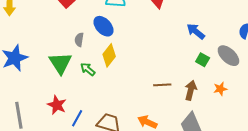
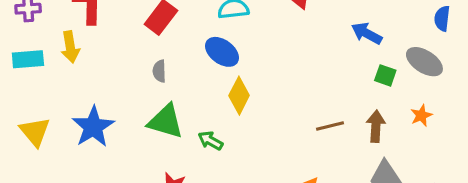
gray semicircle: (79, 40) -> (159, 71), moved
green triangle: (60, 63) -> (166, 121), turned -30
green arrow: (88, 69) -> (210, 141), moved

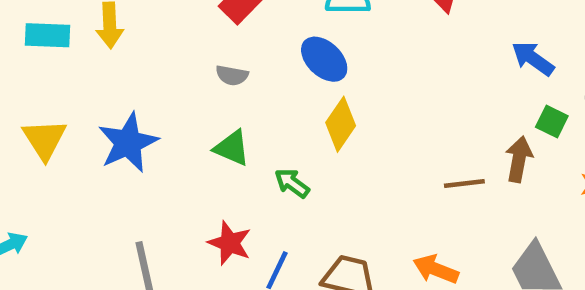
gray semicircle: (159, 71) -> (232, 75), turned -85
green triangle: (166, 121) -> (232, 148), size x0.7
brown arrow: (376, 126) -> (519, 159), moved

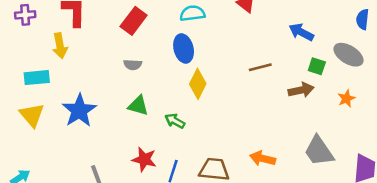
cyan rectangle: (47, 35) -> (37, 78), moved
blue ellipse: (324, 59) -> (184, 48), turned 40
brown arrow: (519, 159) -> (301, 90), turned 75
brown line: (464, 184) -> (260, 67), moved

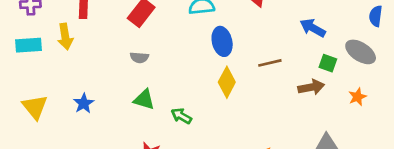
blue ellipse: (184, 48) -> (222, 41), moved
cyan rectangle: (37, 78) -> (29, 45), moved
yellow diamond: (198, 84) -> (227, 82), moved
blue star: (79, 111) -> (84, 103), size x0.6

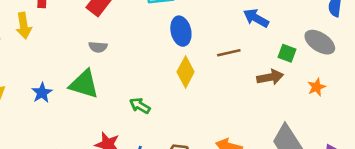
blue arrow: (313, 28) -> (256, 18), moved
green triangle: (144, 100) -> (84, 84), moved, size x1.4

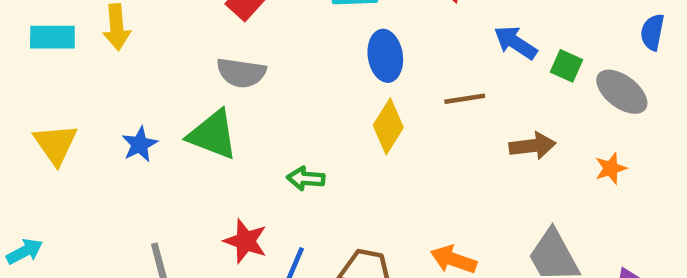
gray semicircle: (98, 47) -> (241, 73), size x1.5
green square: (287, 53) -> (566, 66), moved
green arrow: (140, 106) -> (306, 179), turned -30

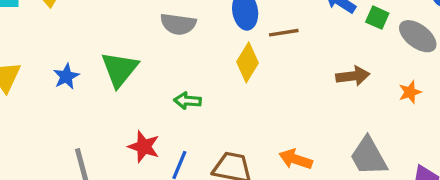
gray semicircle: (241, 73) -> (178, 24), moved
brown line: (465, 99) -> (284, 33), moved
green triangle: (213, 135) -> (120, 69), turned 48

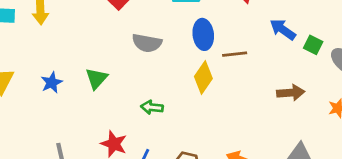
green triangle: (120, 69) -> (96, 78), size x0.7

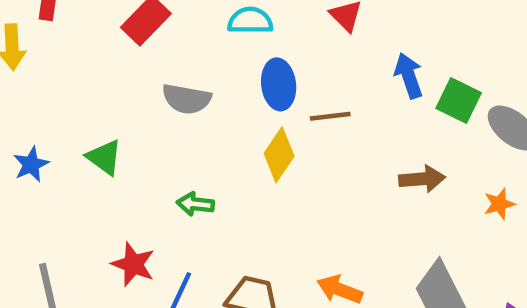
blue arrow: (283, 29) -> (409, 76), turned 36
green square: (313, 45) -> (459, 100), size x1.4
green triangle: (96, 78) -> (104, 157), turned -35

